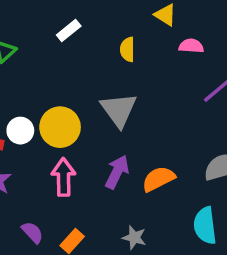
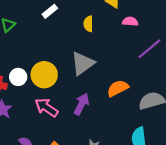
gray triangle: (119, 110) -> (83, 63), turned 30
pink arrow: (63, 177) -> (46, 108), turned -55
orange semicircle: (158, 179) -> (118, 88), moved

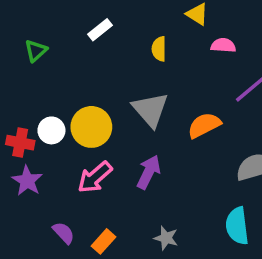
gray triangle: (83, 63) -> (150, 110), turned -35
orange semicircle: (118, 88) -> (204, 125), moved
pink arrow: (46, 108) -> (95, 177), turned -75

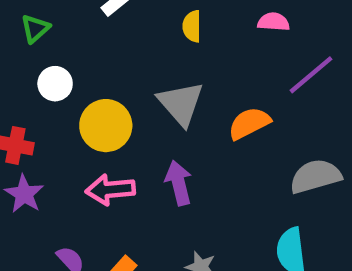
white circle: (51, 130) -> (55, 84), moved
purple arrow: (149, 172) -> (179, 183), turned -40
pink arrow: (95, 177) -> (110, 190), turned 36

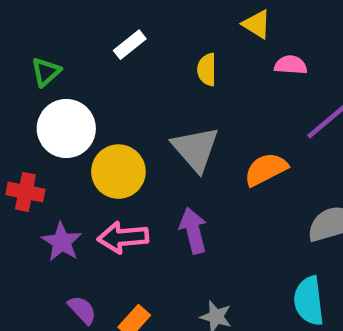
white circle: (55, 84) -> (66, 128), size x1.6
purple star: (24, 194) -> (62, 242), moved

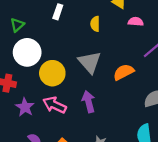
white rectangle: (130, 45) -> (58, 12), turned -32
pink arrow: (123, 237) -> (55, 105), turned 30

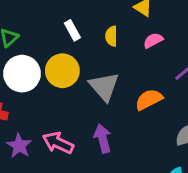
white rectangle: (58, 12) -> (72, 30), moved, turned -48
pink semicircle: (136, 22) -> (153, 40), moved, turned -32
yellow circle: (52, 73) -> (62, 71), moved

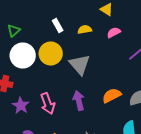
yellow semicircle: (111, 36) -> (85, 30), turned 80
orange semicircle: (149, 100) -> (112, 96), moved
pink arrow: (58, 143) -> (48, 104), turned -135

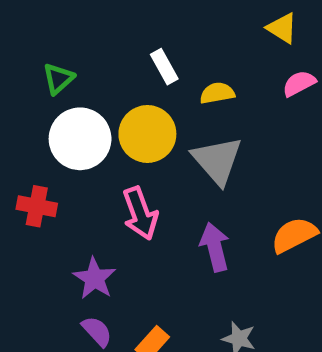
yellow semicircle: (85, 30) -> (217, 93), moved
pink arrow: (48, 104) -> (140, 213), moved
purple star: (21, 106) -> (94, 278), moved

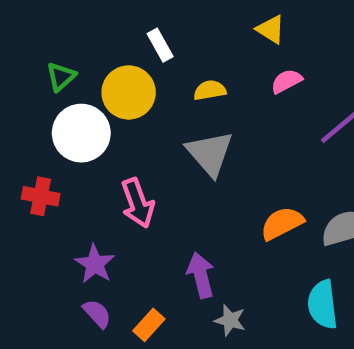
white rectangle: (164, 67) -> (160, 45), moved
yellow circle: (147, 134) -> (129, 92), moved
purple arrow: (215, 247) -> (201, 275), moved

